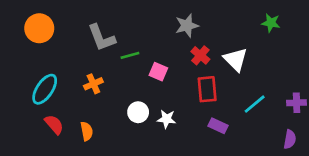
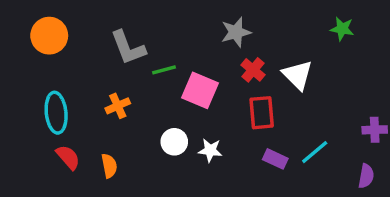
pink square: (158, 72) -> (200, 90), size x1.5
cyan ellipse: (45, 89) -> (56, 113), turned -40
cyan line: (255, 104) -> (315, 152), moved

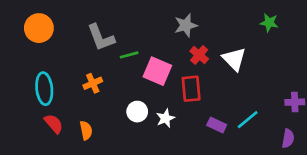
red rectangle: (262, 113) -> (191, 89), moved
white star: (210, 150) -> (165, 118), turned -30

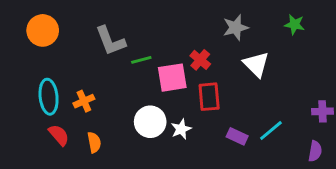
gray star: (186, 25) -> (236, 27), moved
red cross: (199, 55) -> (200, 60), moved
pink square: (157, 71) -> (172, 78), turned -32
orange cross: (93, 83) -> (84, 101), moved
white circle: (137, 112) -> (150, 122), size x1.4

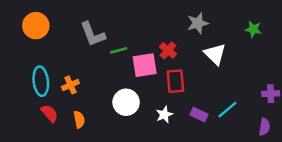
green star: (294, 25) -> (253, 29), moved
white star: (181, 129) -> (164, 115), moved

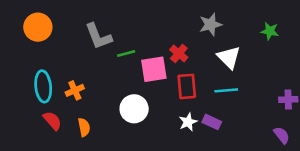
cyan line: (227, 110) -> (226, 90), moved, turned 35
white star: (164, 115) -> (188, 122), moved
purple semicircle: (264, 127) -> (282, 135), turned -49

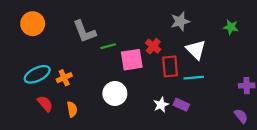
cyan ellipse: (43, 86) -> (37, 74), turned 70
red rectangle: (187, 86) -> (170, 66), moved

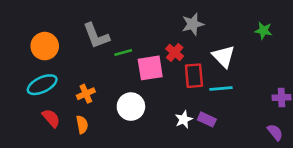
gray star: (180, 21) -> (193, 24), moved
orange circle: (33, 24) -> (45, 46), moved
orange cross: (64, 78) -> (86, 94), moved

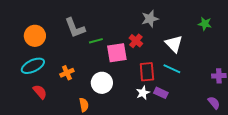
red rectangle: (194, 76) -> (147, 72), moved
cyan line: (221, 89) -> (172, 69), turned 30
orange semicircle: (82, 125) -> (84, 105), moved

